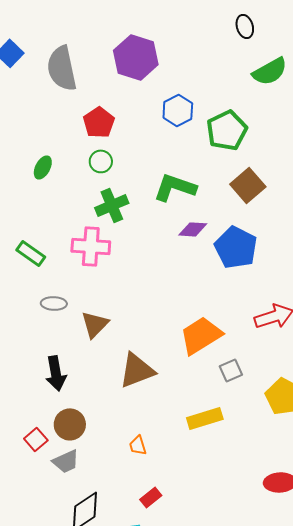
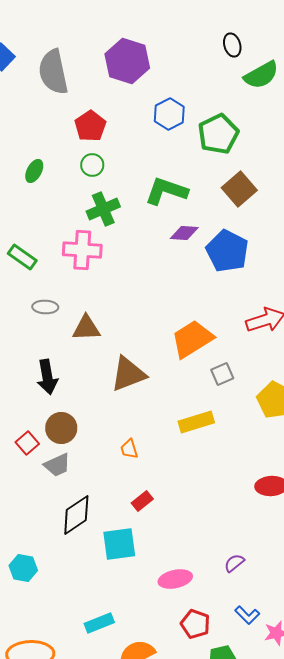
black ellipse: (245, 26) -> (232, 45), moved
brown triangle: (95, 324) -> (86, 328), turned 44

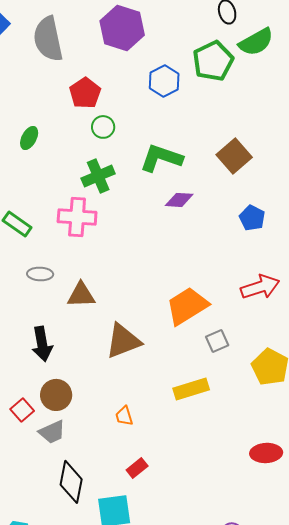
green pentagon: (218, 134) -> (213, 61), moved
green circle: (92, 165) -> (103, 127), moved
blue pentagon: (227, 251) -> (252, 218), moved, size x0.6
black diamond: (76, 515) -> (71, 482), turned -45

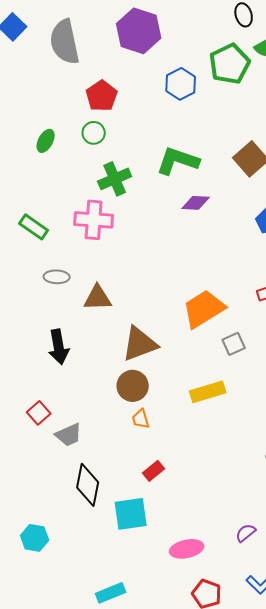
green circle: (103, 127) -> (94, 133), moved
brown circle: (56, 395) -> (133, 386), moved

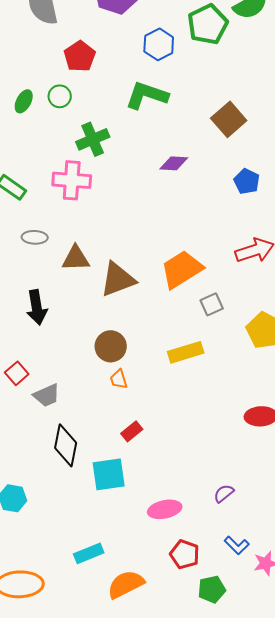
green circle: (94, 133) -> (60, 96), moved
green L-shape: (178, 161) -> (147, 95), moved
brown triangle: (140, 344) -> (118, 279), moved

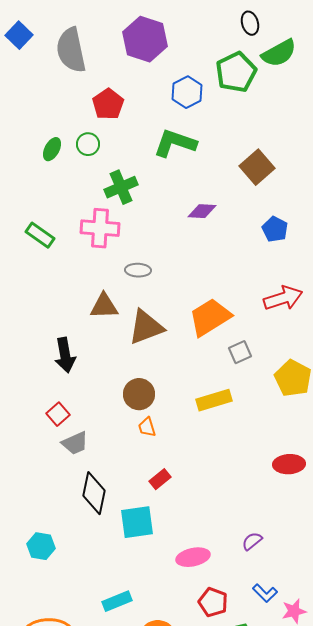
gray ellipse: (35, 237) -> (138, 270), moved
red square: (17, 373) -> (58, 414), moved

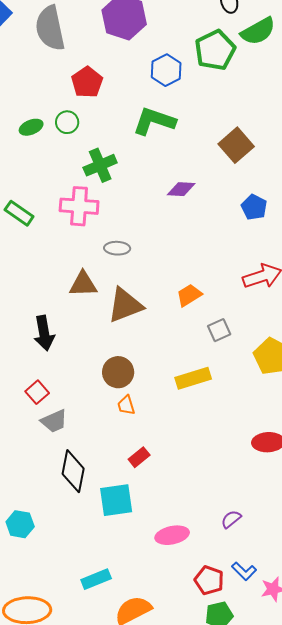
green ellipse: (52, 149) -> (31, 127), turned 40
orange trapezoid: (210, 317) -> (189, 295), size x0.6
red pentagon: (213, 602) -> (209, 580), moved

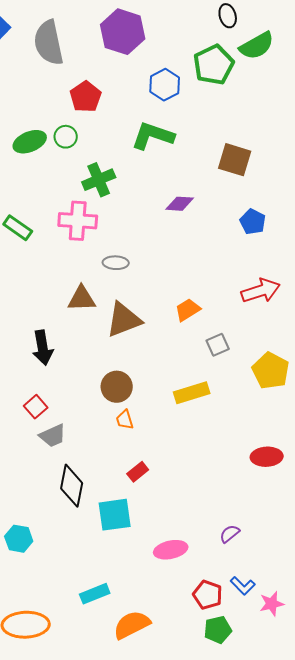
green ellipse: (31, 127) -> (30, 142), size x1.4
brown square: (236, 145) -> (235, 160), turned -32

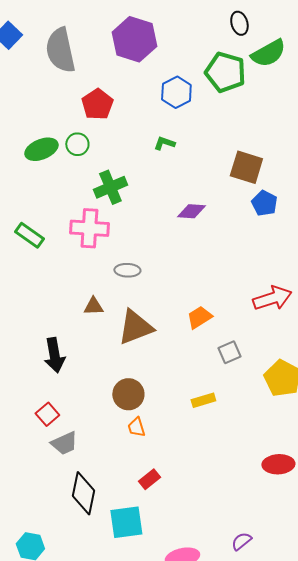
green pentagon: (214, 65) -> (225, 72), turned -30
green L-shape: (153, 136) -> (164, 143), size x0.5
blue pentagon: (253, 222) -> (264, 203), moved
brown triangle: (82, 299) -> (93, 306), size x0.7
yellow rectangle: (192, 393) -> (203, 400), size x0.7

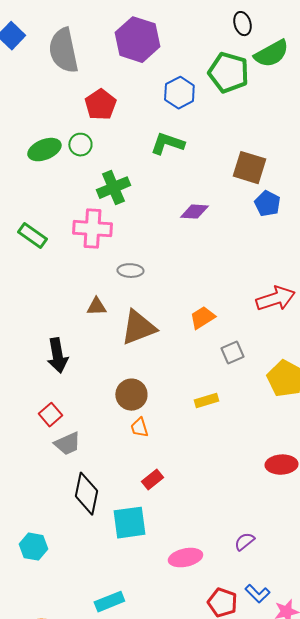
green L-shape: (164, 143) -> (167, 144), size x1.6

